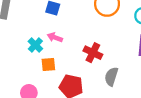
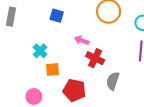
pink arrow: (55, 37) -> (82, 40), moved

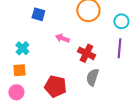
red cross: (95, 58) -> (86, 53), moved
orange square: (53, 70) -> (19, 70), moved

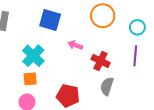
blue square: (38, 14) -> (50, 20), size x1.5
cyan cross: (22, 48) -> (33, 56), size x1.5

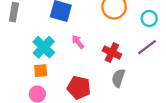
pink arrow: (75, 45) -> (78, 42), moved, turned 32
purple line: (135, 56) -> (147, 47), turned 48

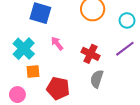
orange square: (41, 71) -> (33, 72), moved

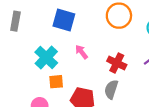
gray semicircle: (97, 79) -> (111, 89), moved

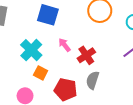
red cross: (117, 63) -> (86, 55), moved, turned 30
orange square: (56, 82) -> (41, 73), turned 32

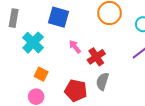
cyan cross: (31, 50) -> (33, 43), moved
orange square: (41, 73) -> (41, 74), moved

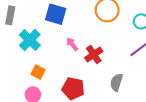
gray semicircle: (102, 81) -> (116, 82), moved

